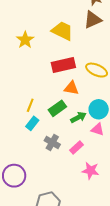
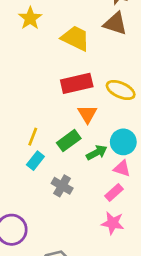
brown triangle: (93, 20) -> (115, 24), turned 42
yellow star: (25, 40) -> (30, 18), moved
orange triangle: (71, 88) -> (87, 114), turned 49
pink rectangle: (76, 147) -> (114, 192), moved

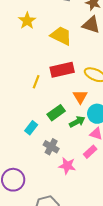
orange triangle: (87, 114) -> (80, 97), moved
yellow line: (33, 137) -> (36, 82), moved
pink star: (113, 223) -> (67, 166), moved

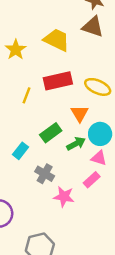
yellow star: (27, 21) -> (16, 50), moved

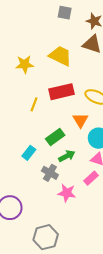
yellow star: (16, 50) -> (25, 64), turned 30
green arrow: (76, 144) -> (67, 156), moved

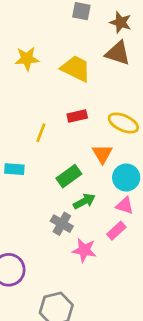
yellow star: (25, 64) -> (27, 59), moved
red rectangle: (61, 92) -> (77, 116), size x0.6
cyan rectangle: (29, 153) -> (14, 169), moved, turned 56

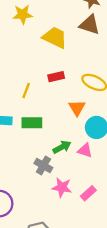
yellow star: (27, 59) -> (23, 14), moved
green rectangle: (69, 176) -> (32, 123), moved, turned 36
pink triangle: (125, 205) -> (85, 151), moved
pink rectangle: (116, 231) -> (88, 193), moved

